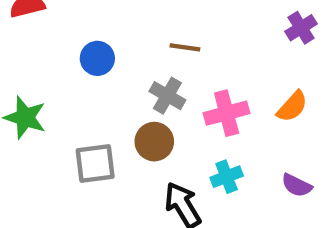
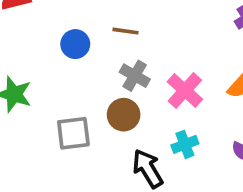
brown line: (185, 47) -> (125, 31), moved
pink cross: (227, 113) -> (185, 91), turned -33

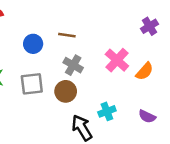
pink cross: (185, 91) -> (117, 60), moved
gray square: (73, 133) -> (32, 84), moved

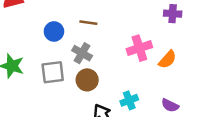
purple cross: (150, 26) -> (173, 14), turned 36
pink cross: (117, 60) -> (139, 48), turned 30
gray cross: (73, 65) -> (82, 53), moved

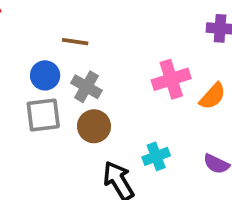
brown line: (88, 23) -> (75, 42), moved
blue circle: (54, 31) -> (45, 75), moved

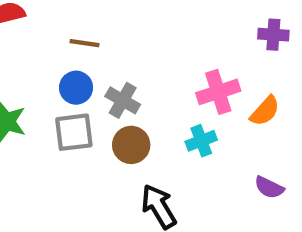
brown line: (75, 42) -> (84, 43), moved
cyan cross: (156, 156) -> (201, 141), moved

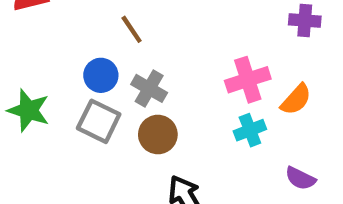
brown line: (84, 43) -> (132, 29), moved, turned 48
gray square: (74, 132) -> (99, 121), turned 33
cyan cross: (201, 141) -> (250, 130), moved

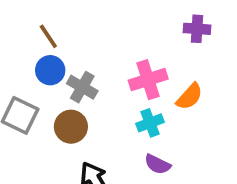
blue circle: (101, 75) -> (50, 70), moved
gray cross: (149, 88) -> (82, 87), moved
purple semicircle: (300, 178) -> (157, 164), moved

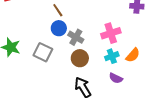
orange semicircle: (189, 97) -> (133, 55), moved
brown circle: (71, 127) -> (80, 58), moved

